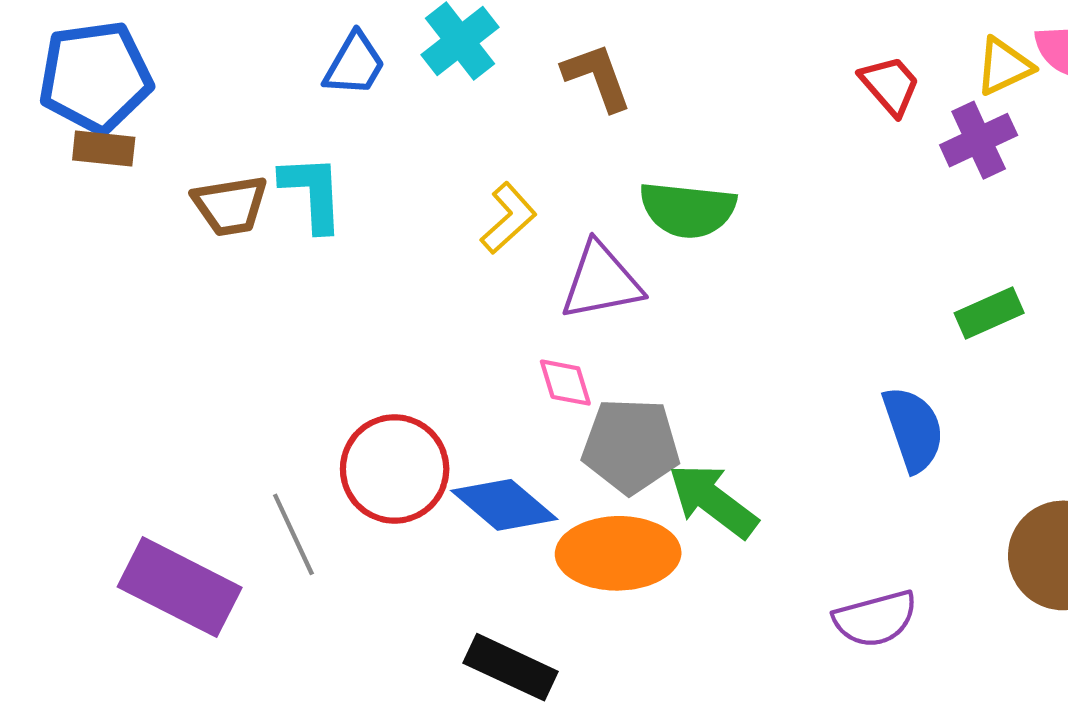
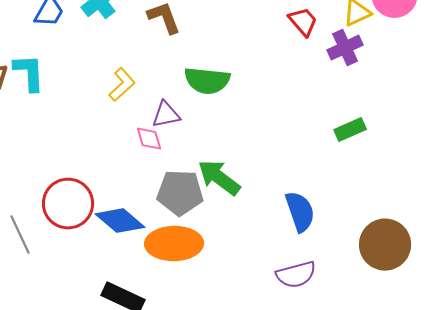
purple triangle: (601, 281) -> (166, 115), size x0.7
pink diamond: (565, 383) -> (149, 139), moved
blue semicircle: (913, 429) -> (300, 212), moved
green arrow: (713, 501) -> (219, 178), moved

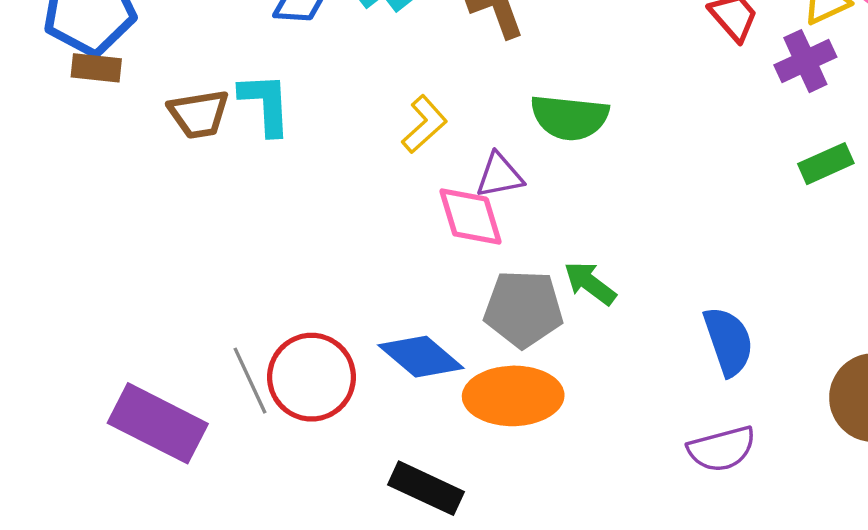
green rectangle: (350, 130) -> (826, 164), moved
pink diamond: (149, 139) -> (470, 217), size x1.5
green arrow: (219, 178) -> (590, 283), size x0.7
red circle: (68, 204) -> (312, 377), moved

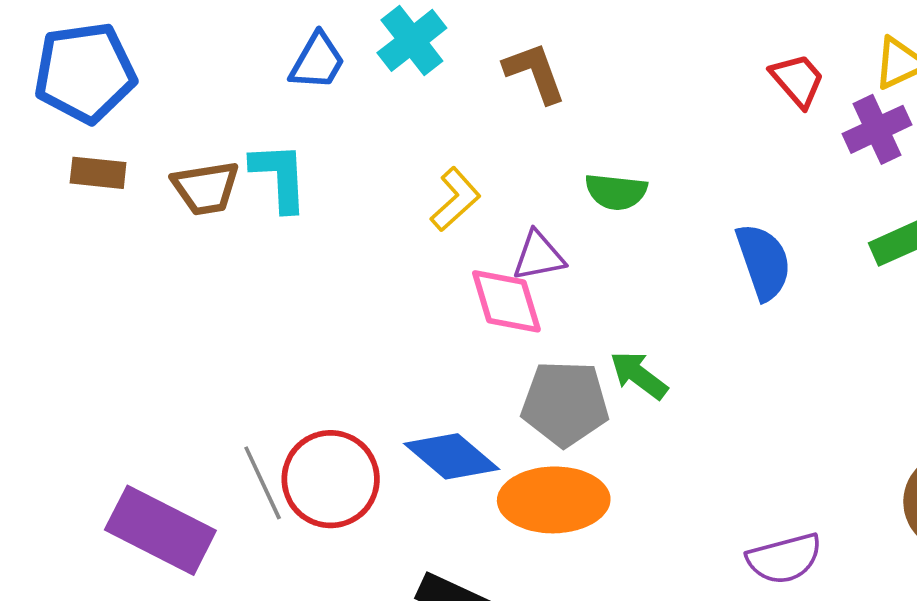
brown rectangle: (96, 68) -> (98, 173), moved
green semicircle: (570, 117) -> (616, 192), size x0.7
blue semicircle: (728, 341) -> (764, 262), moved

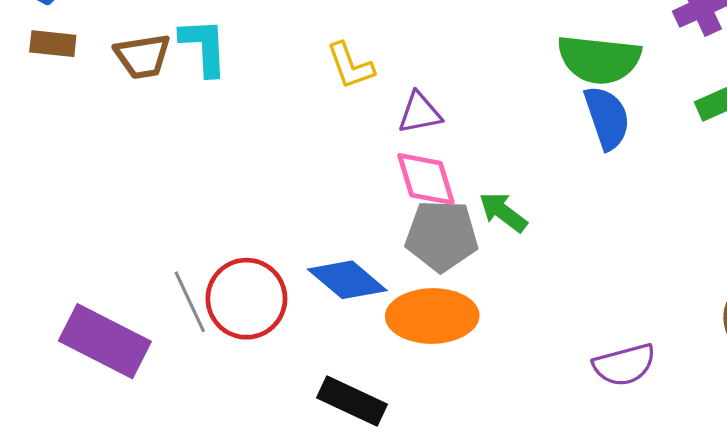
green semicircle: (616, 192) -> (599, 59), moved, size x1.6
yellow L-shape: (455, 199) -> (350, 66), turned 112
pink diamond: (506, 301) -> (426, 179), moved

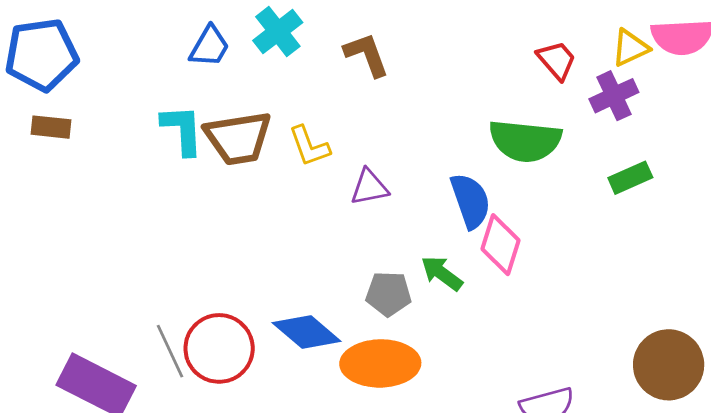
brown trapezoid: (143, 56) -> (238, 138), moved, size x1.4
blue semicircle: (607, 118) -> (470, 201), moved
pink diamond: (426, 179) -> (501, 245), moved, turned 34
gray pentagon: (442, 236) -> (388, 294), size x0.7

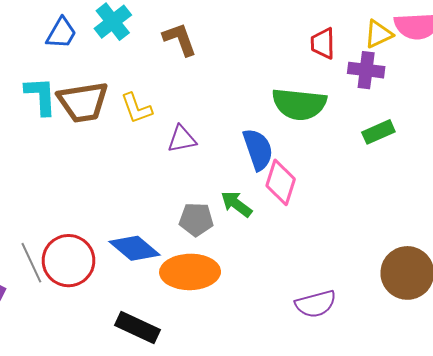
red trapezoid: (557, 60) -> (323, 43), turned -140
purple cross: (614, 96) -> (366, 70), turned 32

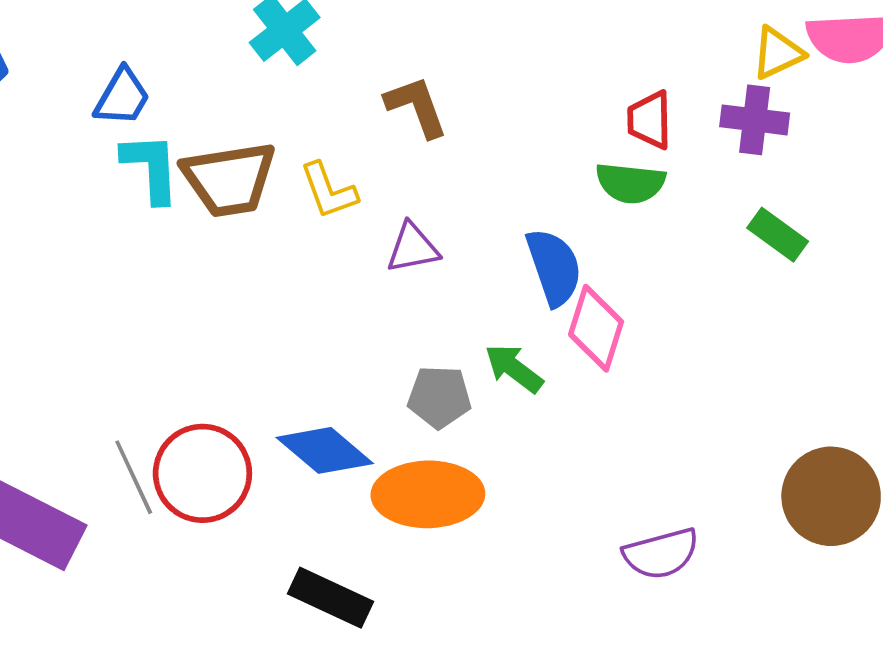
blue trapezoid: (61, 33) -> (122, 97), moved
brown L-shape: (180, 39) -> (416, 107), moved
red trapezoid: (323, 43) -> (650, 120), moved
green semicircle: (299, 104) -> (630, 183), size x0.7
green rectangle: (378, 132) -> (778, 235), turned 60

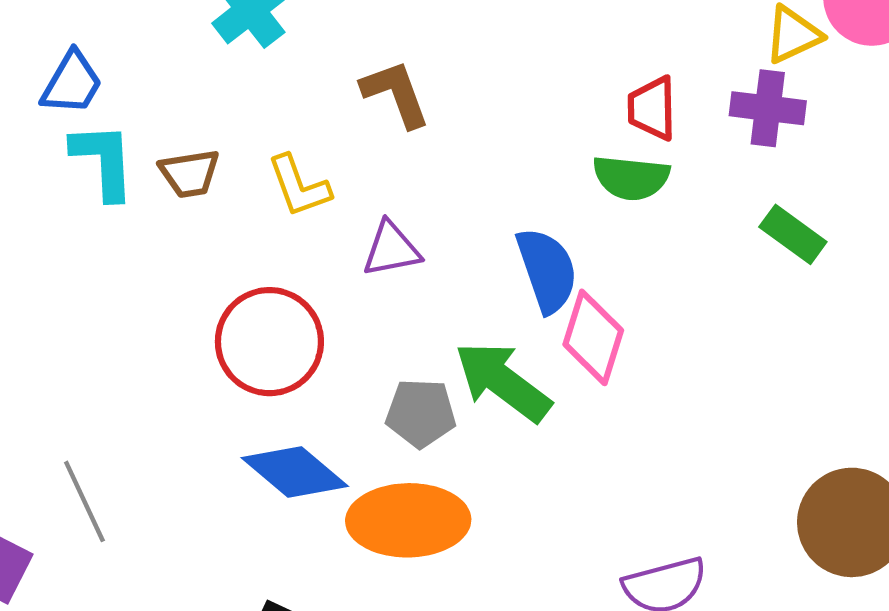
brown trapezoid: (229, 179) -> (190, 173), size x0.6
green arrow: (514, 368) -> (503, 382), size x1.5
red circle: (202, 473) -> (269, 342), moved

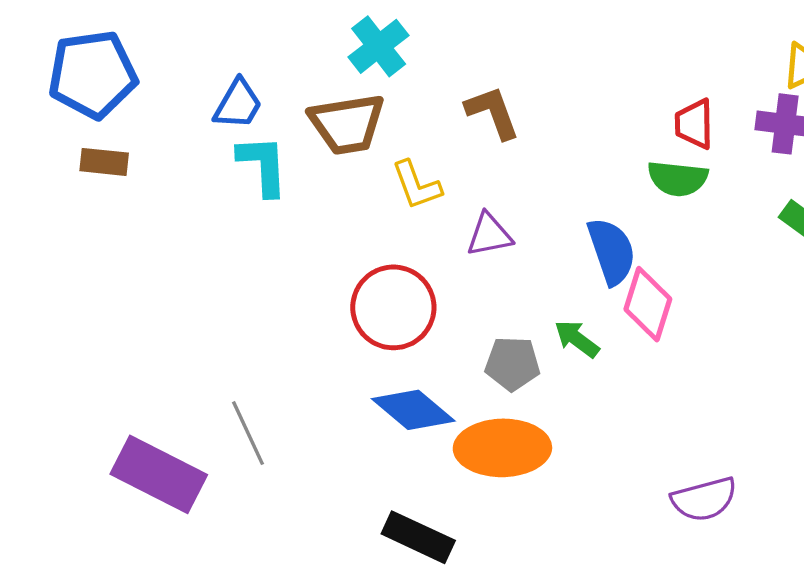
brown trapezoid: (190, 173) -> (347, 124), moved, size x1.6
green arrow: (503, 382) -> (577, 339), size x0.6

